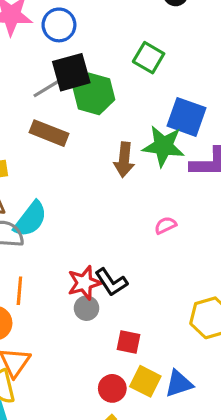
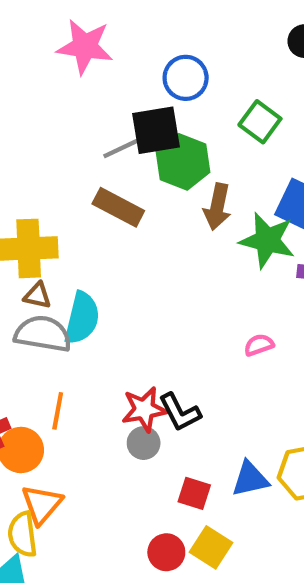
blue circle: (59, 25) -> (186, 78), moved
brown arrow: (124, 160) -> (217, 207), moved
cyan semicircle: (30, 219) -> (82, 318), turned -30
blue triangle: (179, 384) -> (250, 479), moved

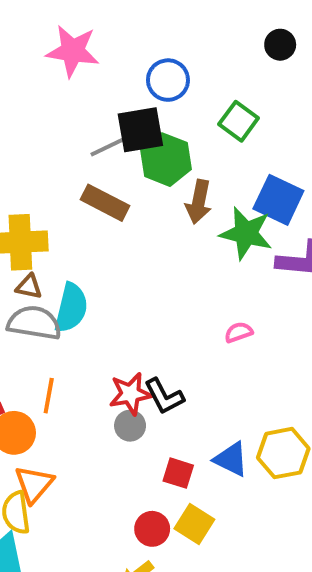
blue triangle: (250, 479) -> (231, 459), turned 39

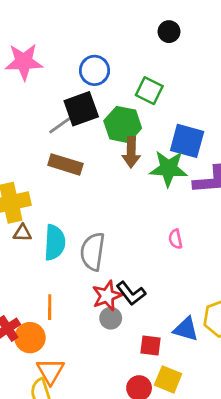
green hexagon: (166, 160) -> (123, 125), moved
gray semicircle: (34, 323) -> (93, 252), moved, turned -81
pink semicircle: (239, 332) -> (175, 239), turned -72

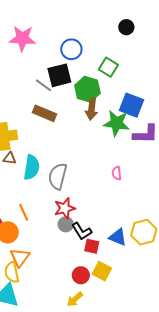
gray line: (60, 125) -> (43, 85), turned 66
black L-shape: (131, 293) -> (82, 231), moved
orange line: (50, 307) -> (24, 212), turned -30

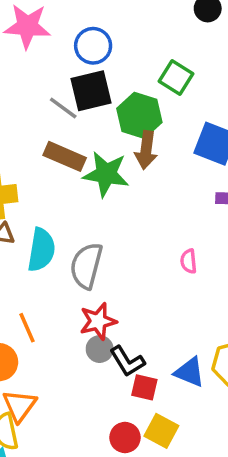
blue circle: (71, 49) -> (93, 46), moved
green star: (117, 123) -> (106, 174), moved

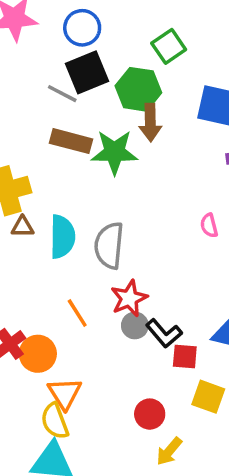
green square: (176, 78) -> (169, 46), turned 32
orange line: (27, 328) -> (77, 313), moved
red circle: (125, 438) -> (150, 414), moved

